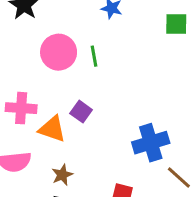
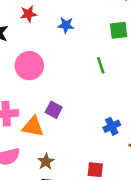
green line: (94, 56) -> (101, 65), moved
blue cross: (151, 143) -> (112, 126), size x0.6

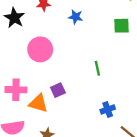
green line: (101, 65) -> (97, 68), moved
purple square: (54, 110) -> (58, 90), turned 32

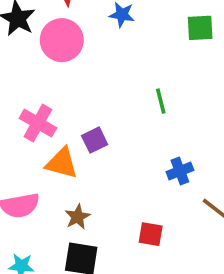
pink circle: (40, 49) -> (62, 40), moved
pink cross: (16, 90) -> (38, 123), moved, turned 30

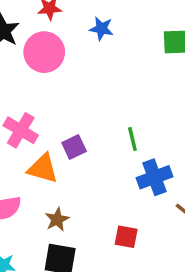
green line: (161, 101) -> (132, 139), moved
blue cross: (180, 171) -> (155, 177), size x1.4

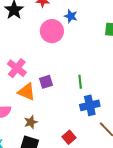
pink circle: (44, 52) -> (52, 31), moved
red square: (126, 237) -> (69, 137), turned 32

